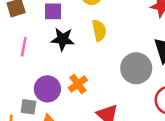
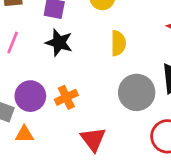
yellow semicircle: (99, 30) -> (118, 43), moved

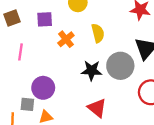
black star: (59, 43) -> (91, 71), moved
orange cross: (66, 97) -> (66, 39), moved

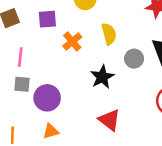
gray circle: (120, 66) -> (134, 59), moved, size x0.6
black star: (91, 71) -> (102, 77), turned -30
gray square: (27, 104) -> (22, 84), moved

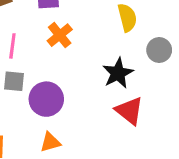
orange cross: (72, 41) -> (60, 35), moved
red triangle: (109, 120) -> (129, 111), moved

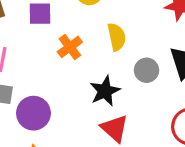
orange cross: (60, 35) -> (70, 47), moved

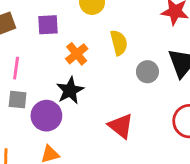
black star: (105, 91) -> (70, 90), moved

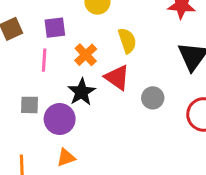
pink line: (16, 68) -> (44, 60), moved
gray circle: (147, 72) -> (153, 98), moved
red triangle: (121, 126) -> (117, 77), moved

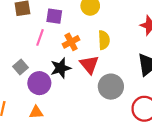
gray circle: (153, 98) -> (111, 87), size x1.5
gray square: (30, 105) -> (20, 67), turned 32

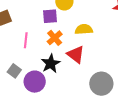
purple square: (54, 16) -> (50, 16), moved
yellow semicircle: (104, 40) -> (84, 29), turned -78
gray circle: (111, 87) -> (101, 84), moved

